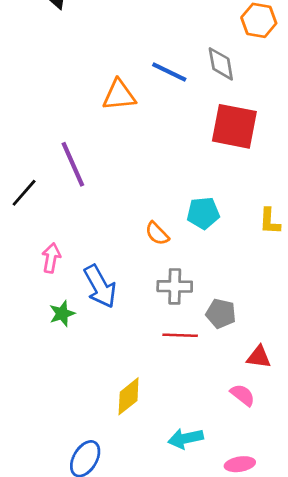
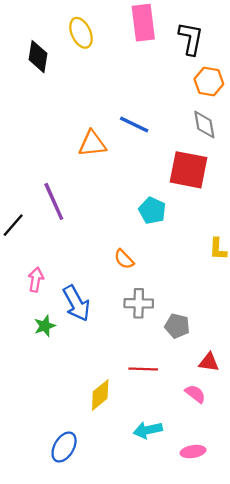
gray diamond: (221, 64) -> (204, 125), moved
cyan pentagon: (203, 213) -> (152, 211), moved, turned 30
red line: (180, 335) -> (143, 369), moved

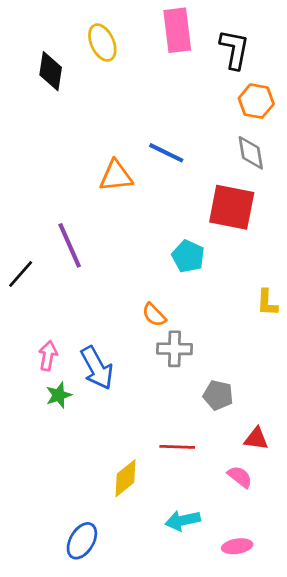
pink arrow: (36, 280) -> (48, 356), moved
gray cross: (139, 303) -> (174, 349), moved

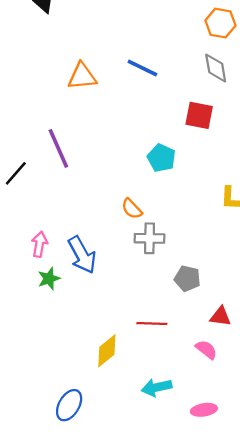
orange triangle: (116, 176) -> (82, 76), moved
red square: (232, 207) -> (199, 115), size x0.7

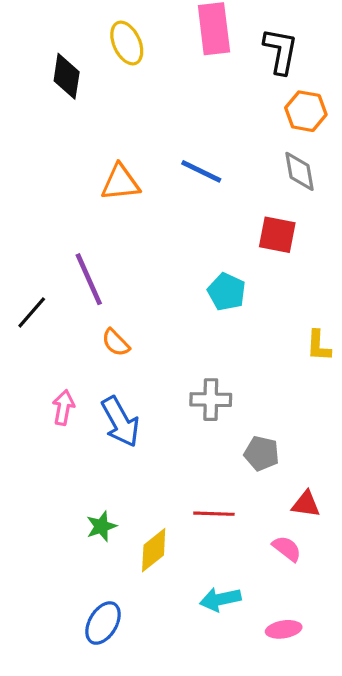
orange semicircle: (132, 209) -> (116, 343), moved
green star: (49, 279) -> (101, 526), moved

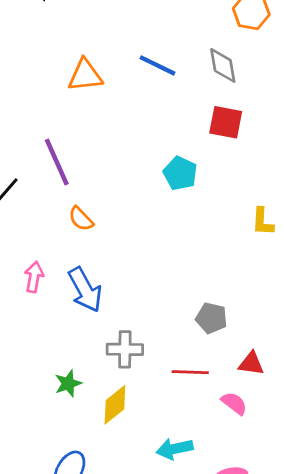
gray diamond: (300, 171) -> (223, 65), moved
gray cross: (211, 400) -> (125, 349), moved
red line: (214, 514) -> (190, 372), moved

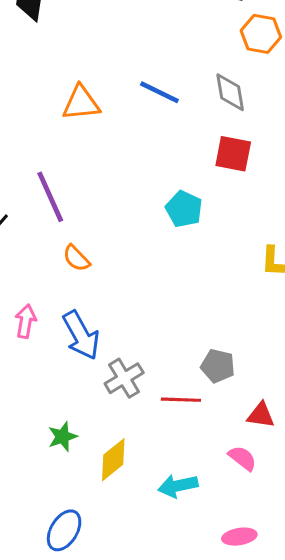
gray cross: (125, 349) -> (124, 378), moved, turned -32
red line: (190, 372) -> (181, 400), moved
cyan arrow: (175, 449) -> (178, 486), moved

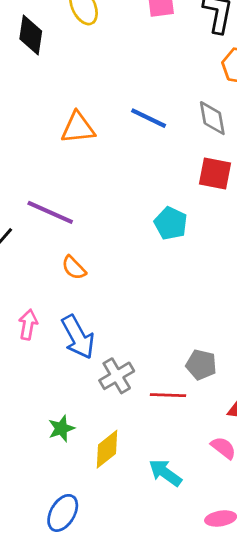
purple line: (50, 197) -> (50, 212), turned -42
cyan arrow: (178, 486) -> (165, 473), turned 48

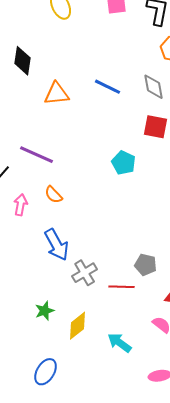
black diamond: (31, 35) -> (23, 61), moved
pink arrow: (28, 325) -> (21, 205), moved

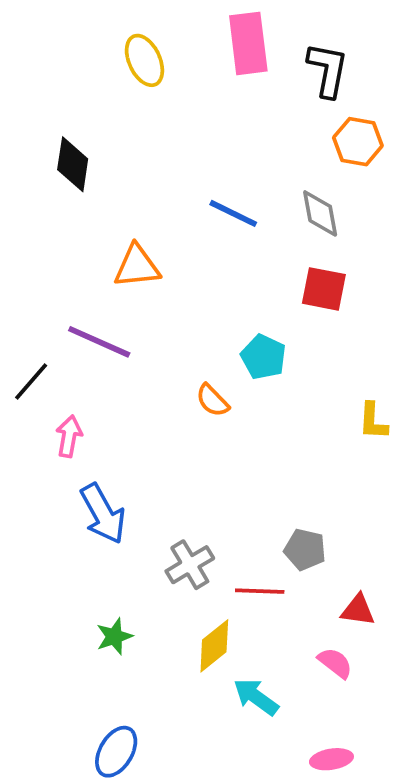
orange triangle: (57, 94) -> (137, 266), moved
orange semicircle: (54, 195) -> (212, 400), moved
blue arrow: (57, 245) -> (103, 514), moved
yellow diamond: (78, 326) -> (214, 646), moved

